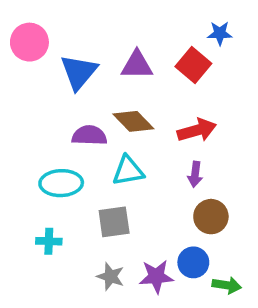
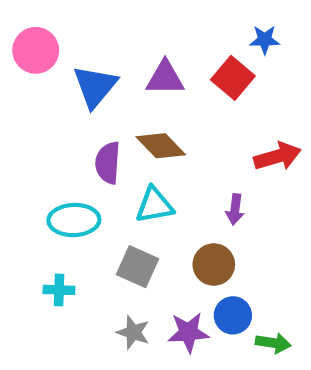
red arrow: (197, 130) -> (277, 156), moved
purple semicircle: (89, 135) -> (108, 163), turned -88
brown circle: (211, 217) -> (214, 265), moved
gray square: (114, 222) -> (137, 267), turned 32

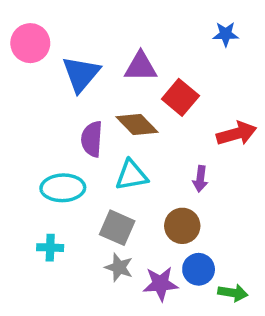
red square: (233, 78) -> (180, 97), moved
gray star: (133, 332) -> (119, 267), moved

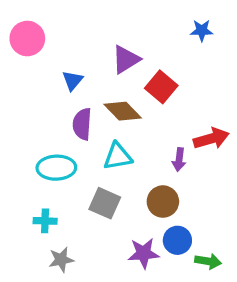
purple triangle: (141, 67) -> (126, 59), turned -32
blue triangle: (81, 74) -> (72, 80), moved, size x0.6
red arrow: (237, 134) -> (211, 139), moved
gray star: (119, 267) -> (61, 260), moved, turned -30

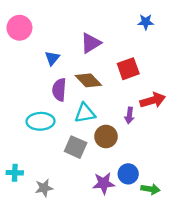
red square: (161, 87) -> (128, 69), moved, turned 30
brown circle: (163, 202) -> (106, 136), moved
cyan cross: (45, 221) -> (15, 173), moved

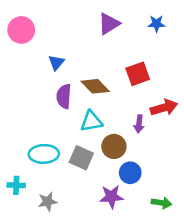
purple triangle: (91, 43) -> (109, 24), moved
cyan ellipse: (40, 121) -> (44, 154), moved
blue circle: (128, 174) -> (130, 173), moved

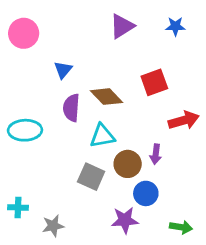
purple arrow: (139, 124) -> (156, 154), moved
cyan ellipse: (44, 154) -> (25, 130), moved

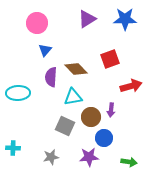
blue star: (175, 26) -> (125, 19), size x1.6
pink circle: (24, 33) -> (37, 23), moved
gray star: (53, 226) -> (51, 157), moved

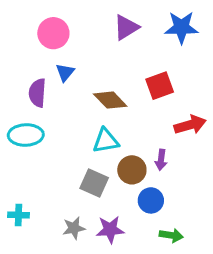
purple semicircle: (51, 77) -> (37, 93), moved
purple star: (89, 157) -> (110, 230), moved
green arrow: (129, 162) -> (171, 235), moved

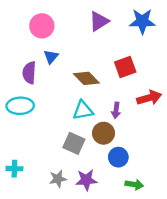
purple arrow: (161, 160) -> (116, 110), moved

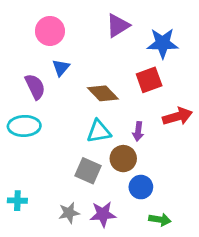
blue star: (142, 21) -> (163, 43), moved
purple semicircle: (29, 73) -> (35, 87), turned 150

